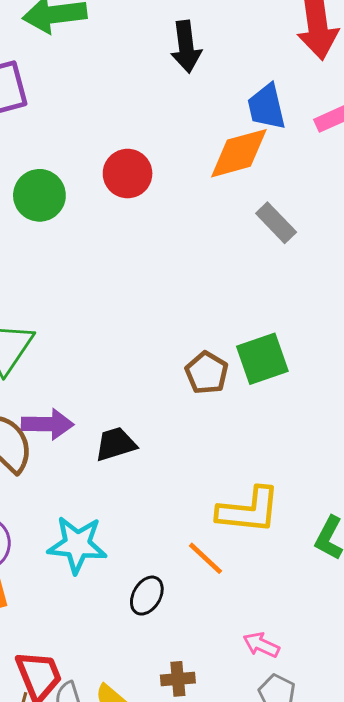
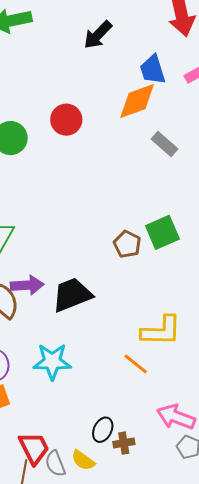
black arrow: (186, 47) -> (98, 35), turned 56
black trapezoid: (116, 444) -> (72, 295), size x1.5
black ellipse: (147, 596) -> (103, 430), moved
pink arrow: (261, 645) -> (176, 417), size x1.6

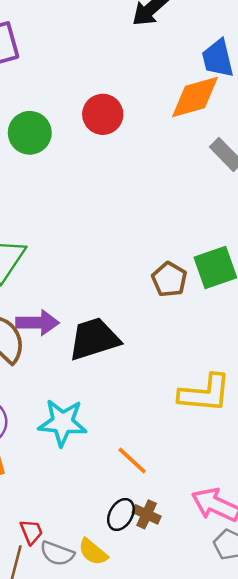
orange line: (136, 364) -> (132, 461), moved
brown cross: (124, 443) -> (147, 514), moved, turned 30
red trapezoid: (34, 448) -> (31, 532), size x0.6
gray semicircle: (55, 464) -> (57, 553), turned -52

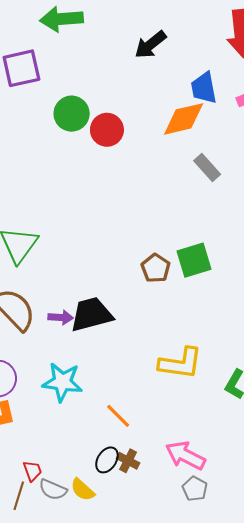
green circle: (30, 133) -> (72, 114), moved
purple arrow: (37, 323) -> (61, 317), moved, size x0.7

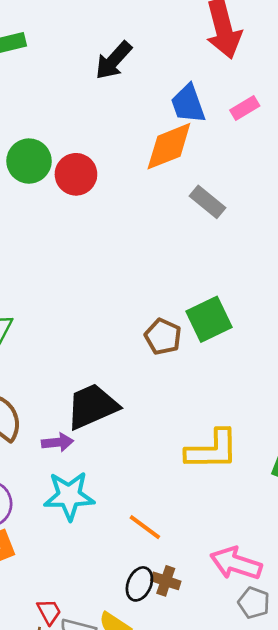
purple arrow: (61, 317) -> (58, 442), moved

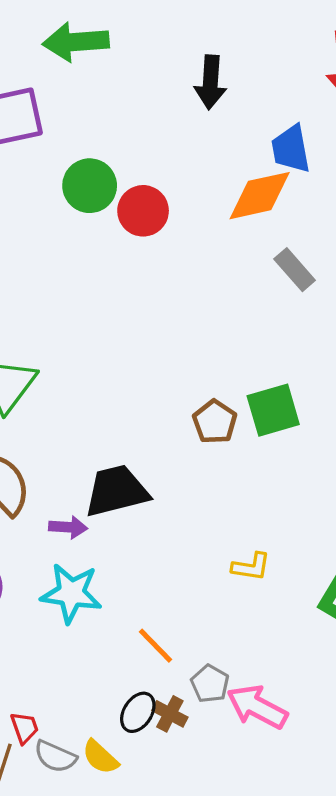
black arrow: (114, 60) -> (210, 82), turned -48
yellow L-shape: (212, 450) -> (251, 567), size x0.6
gray pentagon: (254, 603) -> (210, 684), moved

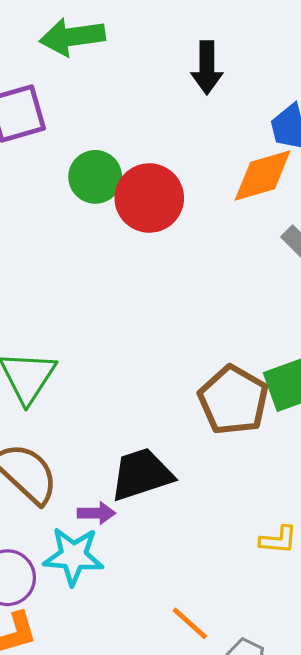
red circle: (143, 211) -> (149, 198), size x1.4
brown pentagon: (215, 422) -> (233, 400), size x1.6
cyan star: (71, 593) -> (73, 556), moved

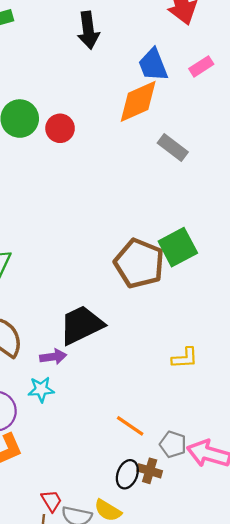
red circle: (149, 198) -> (60, 128), size x0.6
cyan star: (73, 556) -> (41, 389), size x0.6

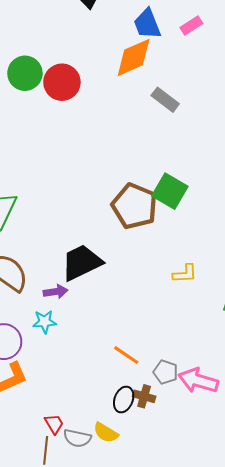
red circle: (60, 128) -> (62, 82), size x1.4
green square: (178, 247) -> (170, 191), turned -32
yellow L-shape: (185, 358) -> (185, 274), moved

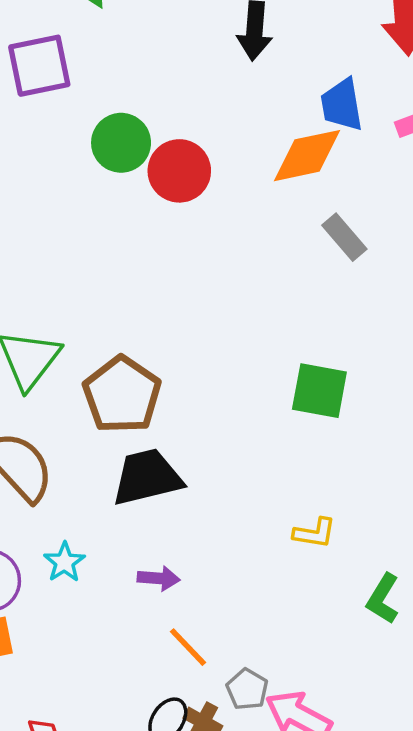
green square: (170, 191) -> (319, 391), turned -32
brown pentagon: (135, 206) -> (122, 395), moved
purple arrow: (56, 292) -> (159, 578), moved
cyan star: (45, 322) -> (64, 562), turned 30

